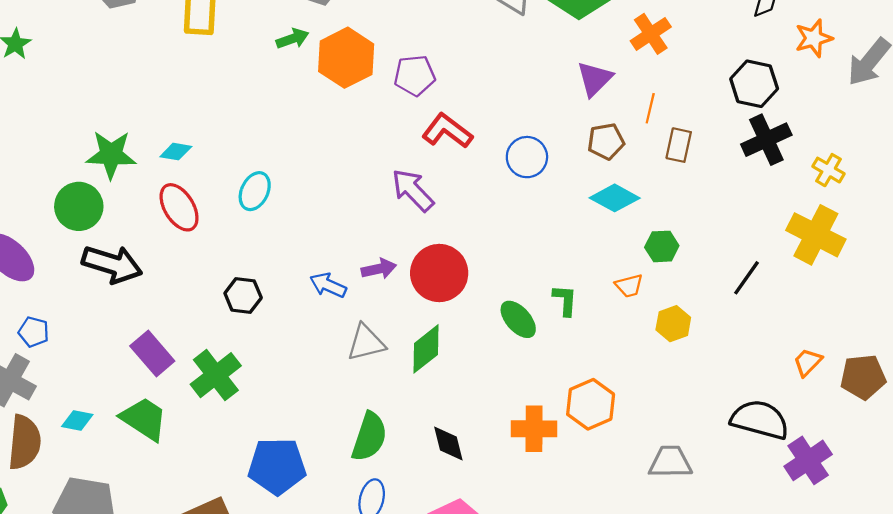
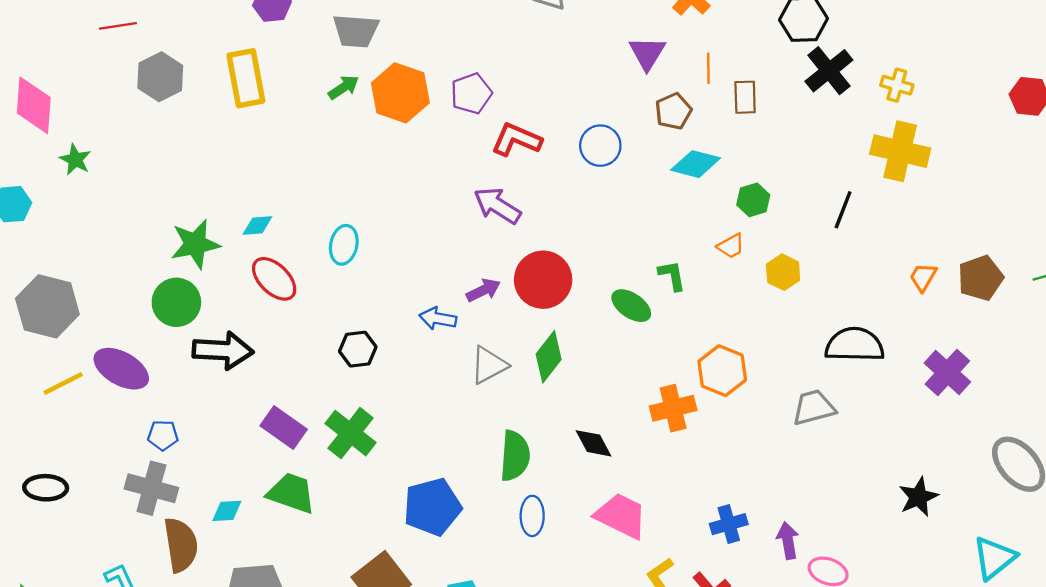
black semicircle: (760, 420) -> (855, 345), moved

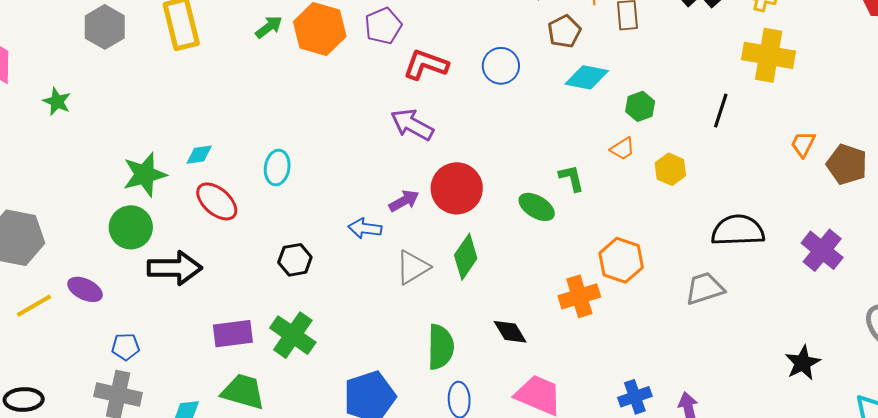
green star: (75, 160) -> (57, 101), moved
orange trapezoid: (923, 277) -> (803, 144), moved
brown pentagon: (981, 278) -> (847, 164), turned -30
purple ellipse: (121, 369) -> (85, 289), size x0.7
purple rectangle: (284, 428) -> (233, 334), turned -39

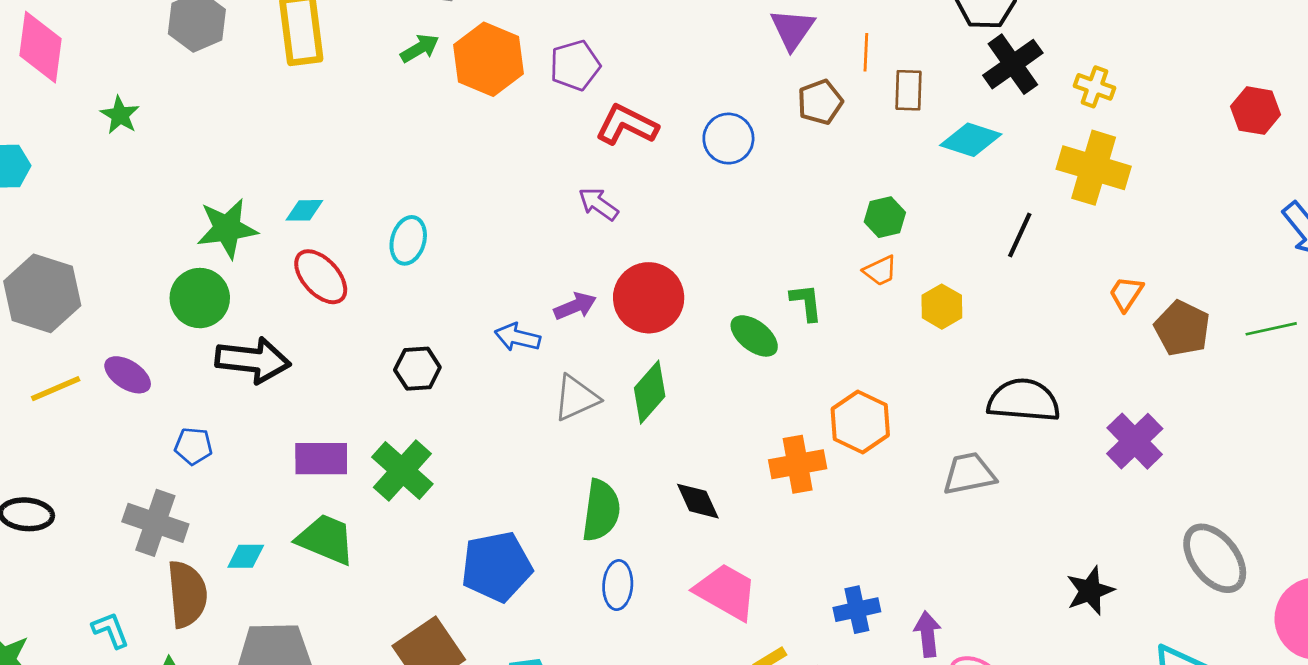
cyan diamond: (587, 77) -> (971, 140), moved
green hexagon: (640, 106) -> (885, 217), moved
purple arrow: (412, 125) -> (598, 204), size x0.7
blue pentagon: (126, 347) -> (193, 446), moved

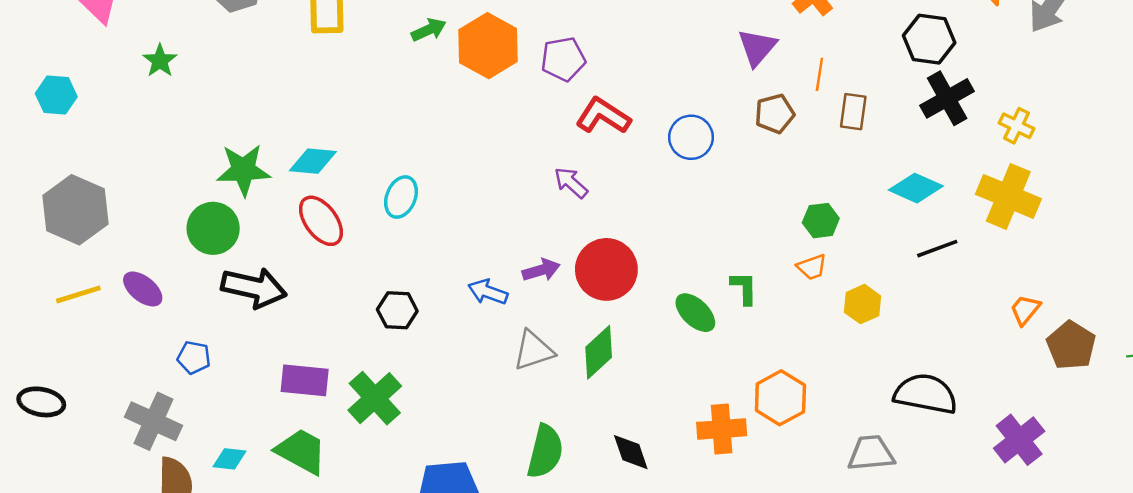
cyan diamond: (971, 140) -> (916, 188), moved
cyan diamond: (304, 210) -> (313, 161), size x1.4
black line: (1020, 235) -> (937, 249), turned 39

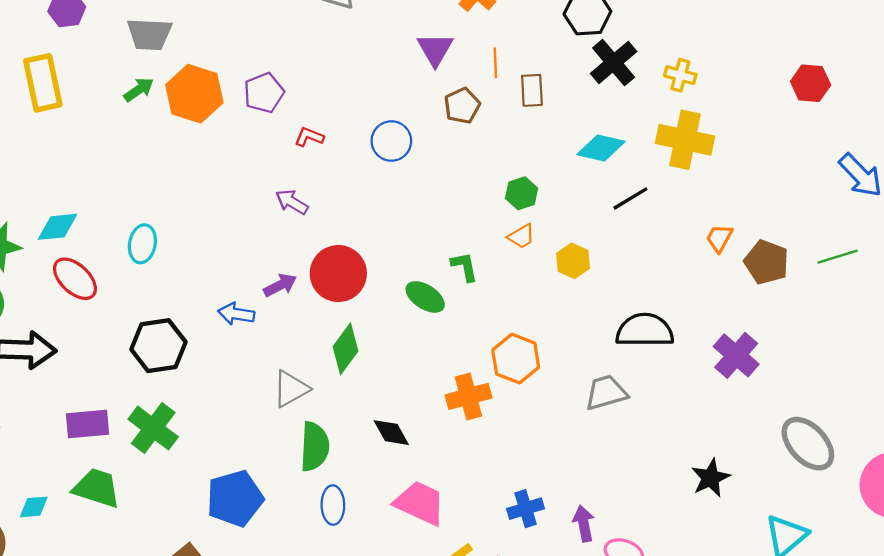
red L-shape: (603, 116) -> (309, 137), size x0.6
black hexagon: (397, 310) -> (158, 346), size x1.5
gray triangle: (534, 350) -> (291, 389), moved

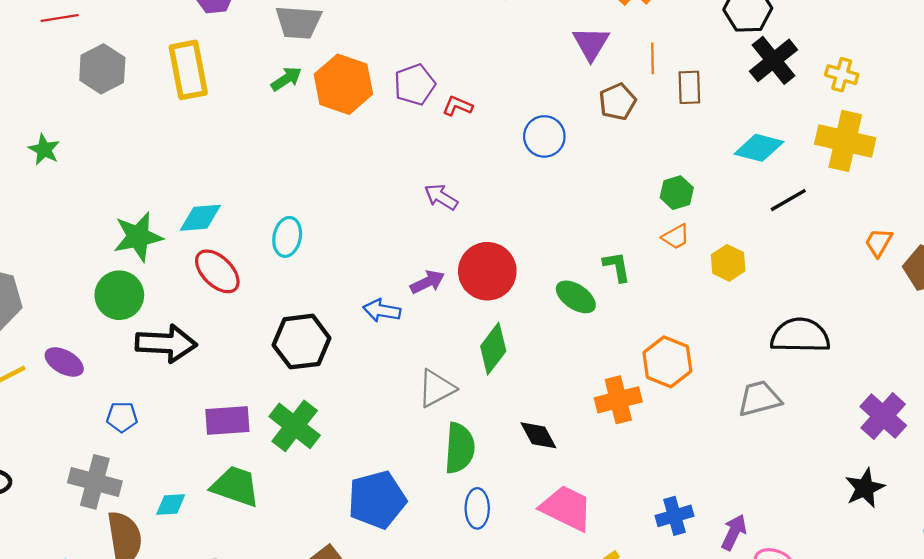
red L-shape: (309, 137) -> (458, 106), moved
purple cross: (736, 355) -> (883, 416), moved
purple arrow: (584, 523) -> (734, 532), turned 36

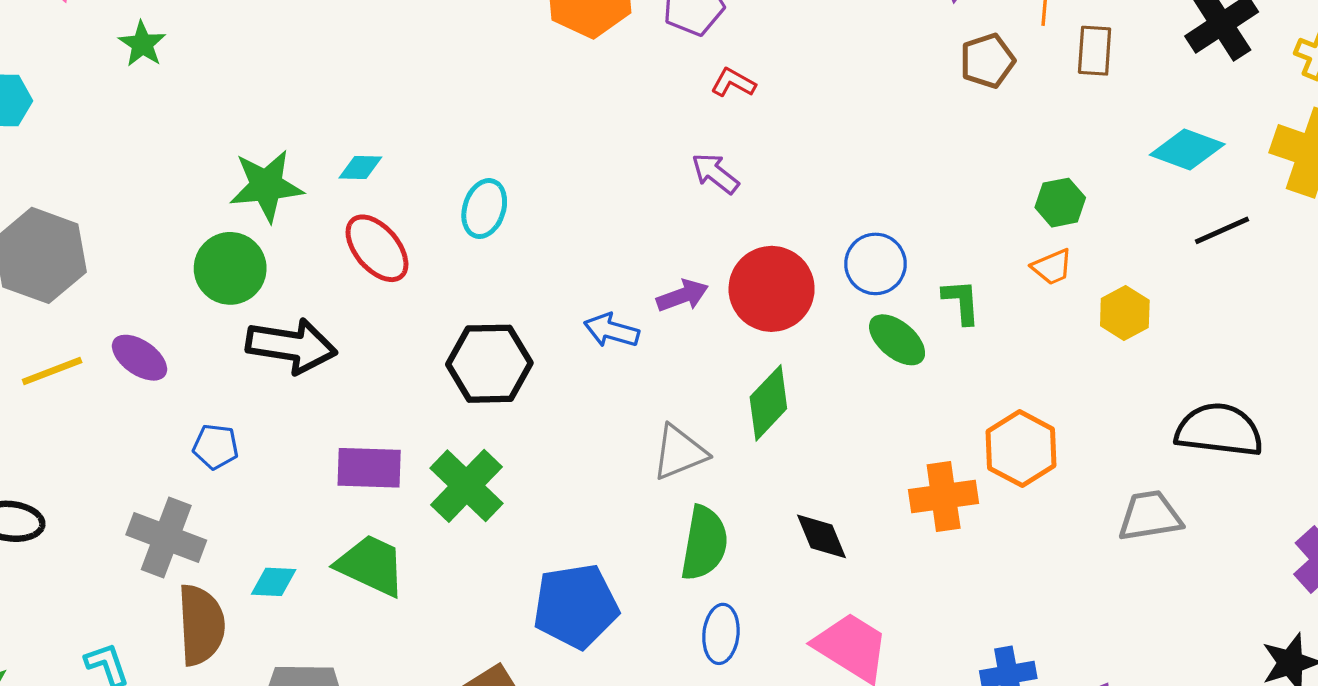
red L-shape: (458, 106) -> (733, 83), moved
blue circle: (544, 136) -> (875, 264), moved
cyan diamond: (200, 218) -> (360, 167), size x0.7

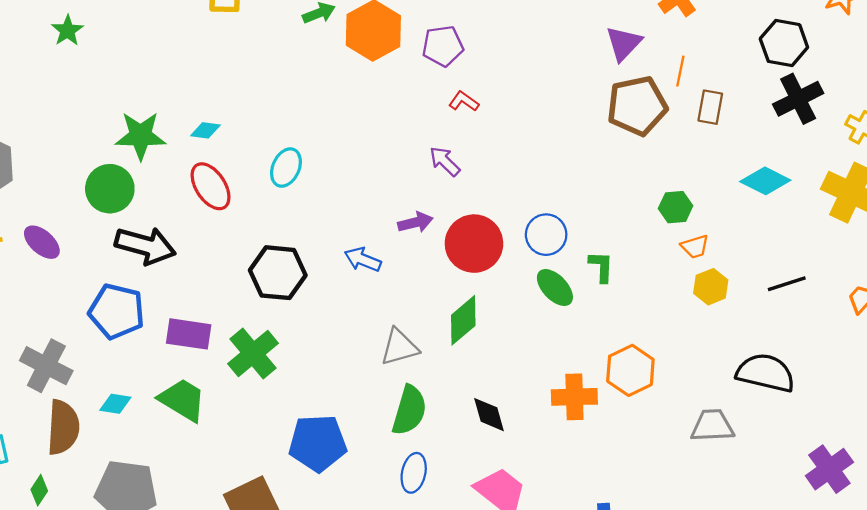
brown pentagon: (987, 61) -> (637, 106), size x1.6
black line: (1222, 230) -> (787, 284), moved
orange trapezoid: (1052, 267) -> (695, 247), moved
purple arrow: (682, 296) -> (415, 222), moved
blue pentagon: (216, 447) -> (117, 311), moved, size x1.8

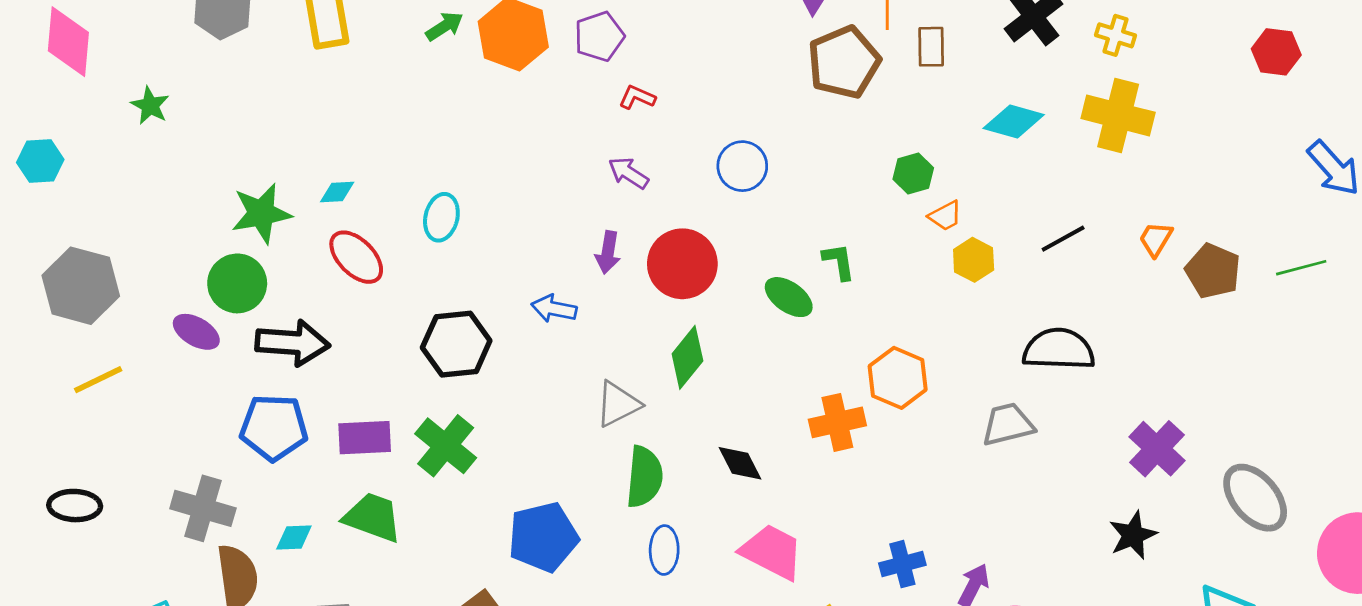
purple arrow: (415, 222) -> (608, 252), turned 124
blue circle: (546, 235) -> (742, 166), moved
purple ellipse: (42, 242) -> (196, 332), moved

